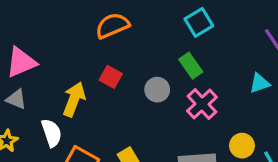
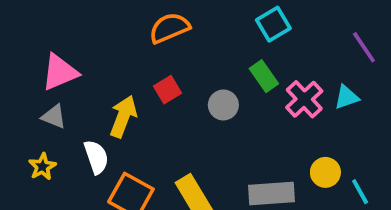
red square: (111, 77) -> (168, 90), turned 30
pink cross: (202, 104) -> (304, 99), moved

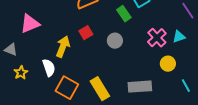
green rectangle: (264, 76) -> (124, 14), moved
gray triangle: (54, 117) -> (11, 50), moved
yellow circle: (325, 172) -> (168, 64), moved

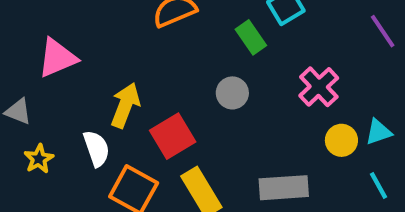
red square: (86, 33) -> (173, 136), moved, size x1.5
cyan triangle: (179, 37) -> (379, 132), moved

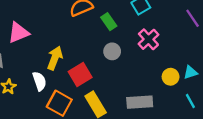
green rectangle: (251, 37) -> (109, 22), moved
pink cross: (319, 87) -> (148, 39), moved

